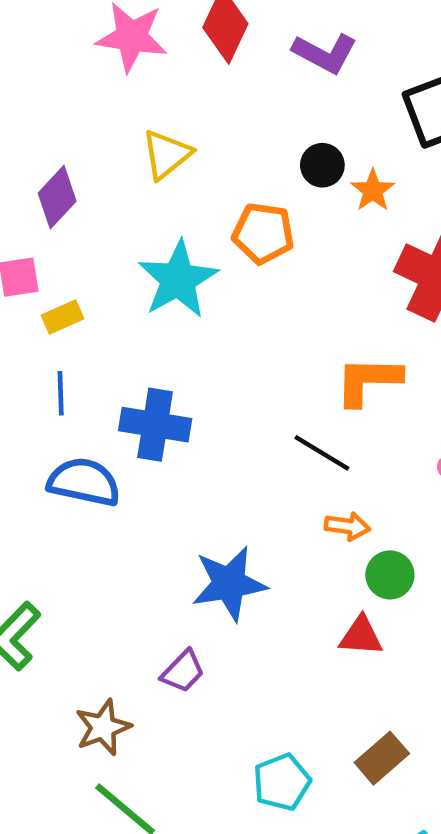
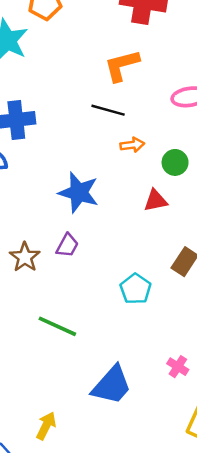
green circle: (390, 575) -> (175, 162), moved
blue star: (229, 584) -> (79, 192), turned -30
brown star: (103, 727) -> (25, 257), moved

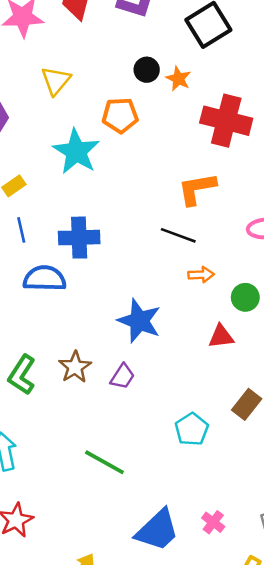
brown star: (25, 257) -> (75, 367), moved
pink cross: (178, 367) -> (213, 522), moved

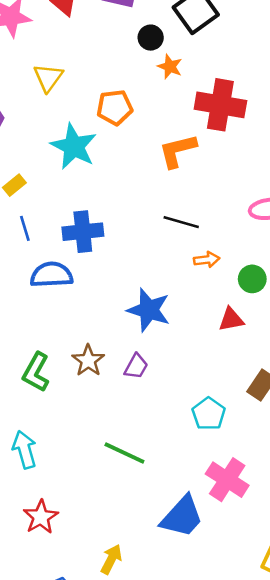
black circle: (147, 70) -> (151, 38), moved
orange L-shape: (197, 189) -> (178, 151), moved
pink cross: (213, 522) -> (227, 480), moved, size x1.8

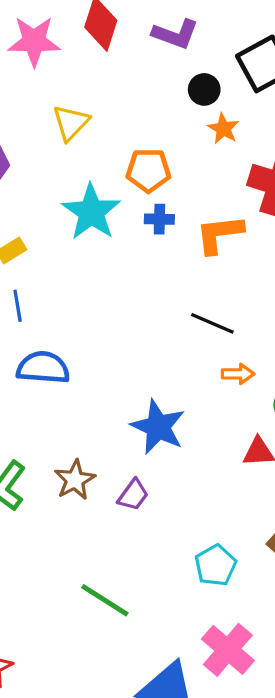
blue cross: (83, 232) -> (159, 219), moved, size x0.6

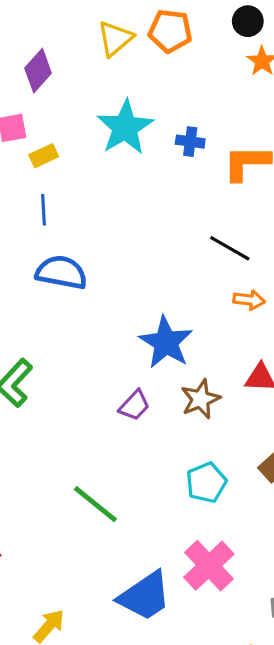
orange pentagon: (148, 170) -> (170, 31), moved
brown star: (75, 480) -> (200, 399), moved

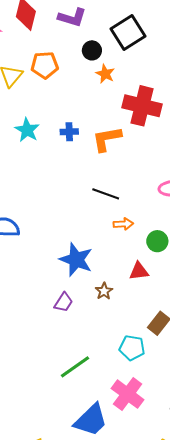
cyan star: (125, 127) -> (27, 130), size x0.7
brown star: (200, 399) -> (104, 291), size x0.7
cyan pentagon: (206, 483) -> (132, 348), moved, turned -30
green line: (95, 504) -> (75, 367), moved, turned -64

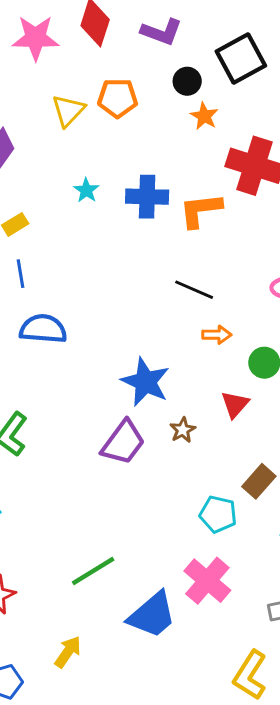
cyan star: (27, 130) -> (86, 190), size x0.7
blue cross: (69, 132) -> (147, 197), size x1.6
red triangle: (139, 271) -> (235, 404), turned -45
purple trapezoid: (63, 302) -> (123, 442), size x1.6
green line: (75, 367) -> (93, 571), moved

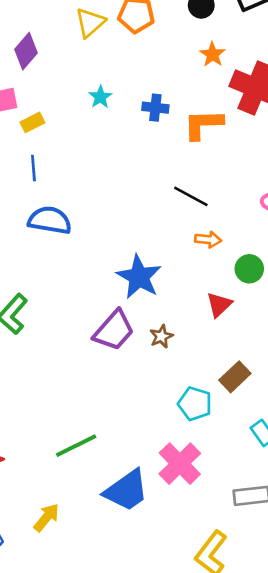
orange star: (204, 116) -> (213, 54), moved
blue cross: (147, 197) -> (155, 108), size x0.7
brown star: (183, 430) -> (161, 336), moved

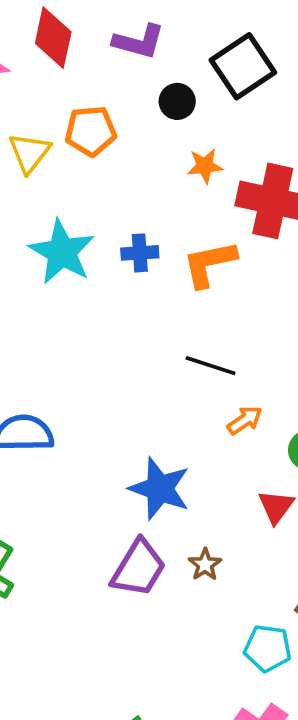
orange star: (213, 54) -> (205, 166), turned -30
cyan star: (100, 97) -> (62, 252), size x2.0
orange arrow: (208, 239) -> (245, 420), turned -30

